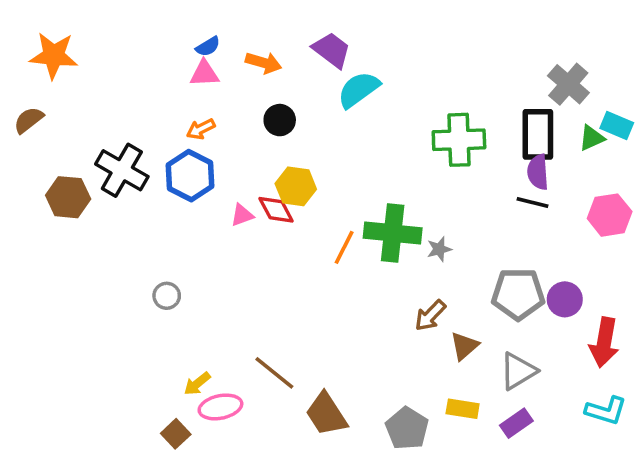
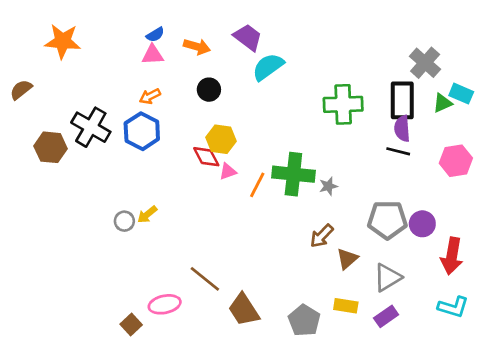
orange star: (54, 55) -> (63, 41), moved
pink triangle: (242, 215) -> (228, 171), moved
yellow arrow: (197, 384) -> (147, 214), moved

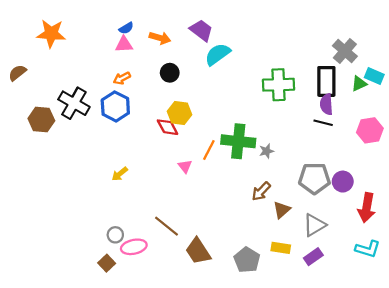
pink triangle: (228, 171) -> (185, 166), moved, turned -48
gray circle: (124, 221) -> (115, 235), moved

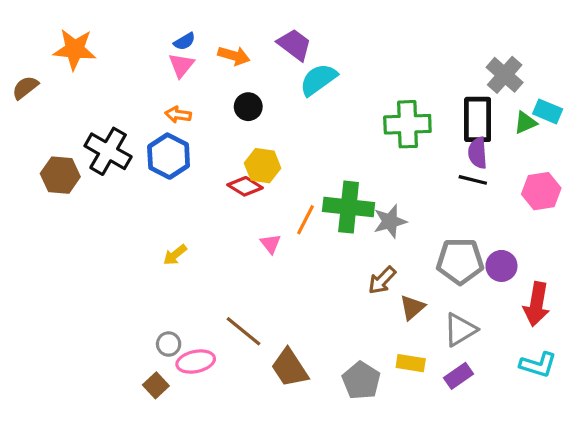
pink triangle: (124, 44) -> (181, 65), turned -48
brown semicircle: (17, 73) -> (25, 88), moved
orange arrow: (122, 78) -> (178, 115), turned 35
red diamond: (168, 127) -> (245, 186), turned -30
gray star: (267, 151) -> (390, 221), size x1.5

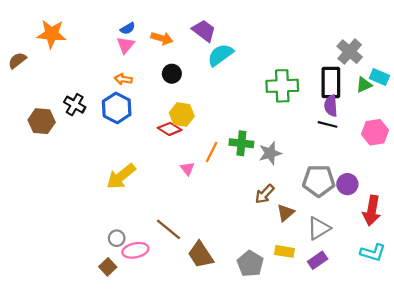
black cross: (108, 151) -> (75, 105), size x0.7
green cross: (349, 207) -> (241, 143), size x0.7
yellow arrow: (175, 255) -> (121, 176), size x1.8

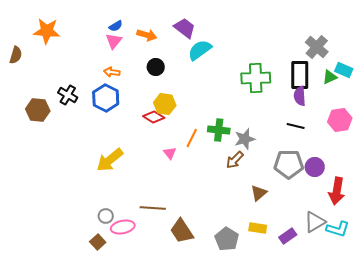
brown semicircle: (17, 60) -> (16, 55), turned 144
black line: (328, 124) -> (296, 126), moved
brown arrow: (265, 194) -> (235, 160), moved
gray triangle: (319, 228) -> (315, 222), moved
brown line: (169, 229) -> (153, 208), turned -35

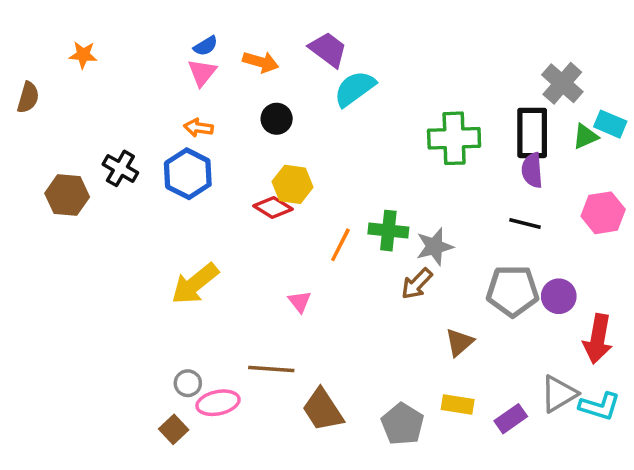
orange star: (47, 31) -> (83, 55), size x0.6
pink triangle: (170, 153) -> (300, 302), moved

